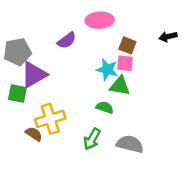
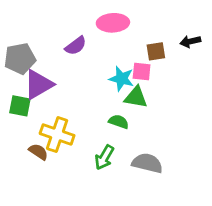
brown square: (127, 45) -> (156, 51), moved, turned -30
yellow cross: (50, 119) -> (57, 135), turned 36

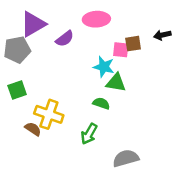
pink square: (142, 71) -> (121, 50), moved
purple triangle: (38, 84) -> (33, 24), moved
green square: (20, 106) -> (17, 90), turned -30
gray semicircle: (147, 163) -> (126, 158), moved, turned -30

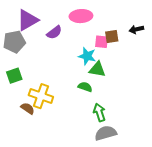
green arrow: (89, 134) -> (99, 112), moved, turned 132

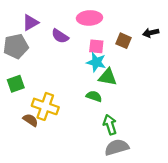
purple triangle: (28, 20) -> (30, 23), size x0.7
purple semicircle: (54, 32) -> (60, 36), turned 70
brown square: (112, 37) -> (124, 41), turned 32
pink square: (101, 42) -> (96, 46), moved

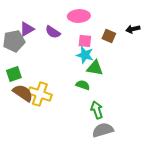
purple triangle: (30, 23) -> (27, 29), moved
brown semicircle: (30, 120) -> (23, 93), moved, size x1.5

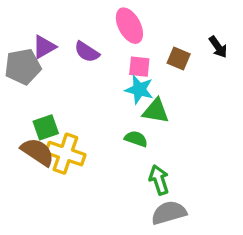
pink ellipse: (79, 16) -> (129, 26), turned 65
black arrow: (133, 29) -> (218, 47), turned -112
green square: (14, 74) -> (46, 127), moved

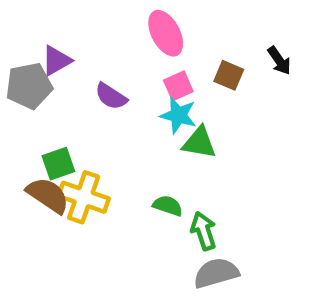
purple semicircle: (87, 52) -> (111, 96), moved
pink square: (139, 67) -> (178, 86), turned -30
green semicircle: (136, 139) -> (168, 206), moved

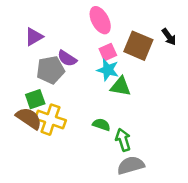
brown square: (229, 75) -> (138, 46), size x1.6
gray pentagon: (29, 86) -> (51, 70), moved

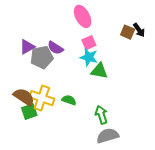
purple triangle: (34, 37) -> (27, 47), moved
brown square: (138, 46) -> (128, 32), moved, size x0.6
green square: (35, 99) -> (29, 112), moved
green semicircle: (101, 125) -> (69, 100), moved

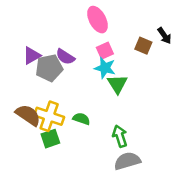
brown square: (128, 32) -> (143, 46), moved
green triangle: (99, 71) -> (117, 84), turned 48
green square: (29, 112) -> (50, 139), moved

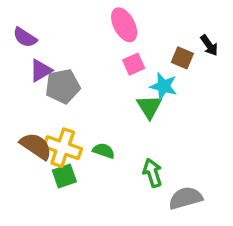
purple semicircle: (65, 57) -> (25, 37), moved
cyan star: (105, 68) -> (163, 86), moved
gray semicircle: (127, 161) -> (186, 198), moved

